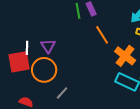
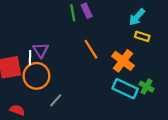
orange line: (102, 35) -> (91, 49), moved
white line: (27, 48) -> (30, 58), moved

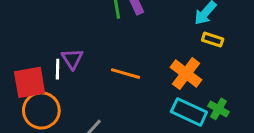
orange line: (91, 49) -> (125, 74), moved, turned -42
orange circle: (36, 76) -> (41, 110), moved

